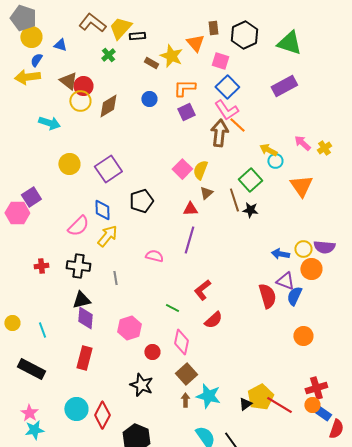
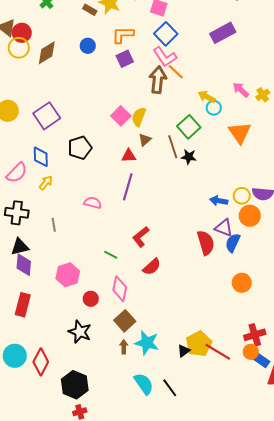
yellow arrow: (107, 236) -> (46, 183), size x0.7

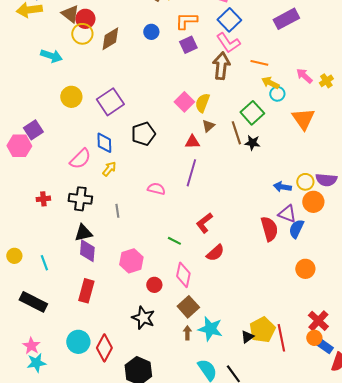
orange line: (176, 72) -> (259, 63), moved, turned -30
red cross: (255, 335) -> (318, 321), turned -30
red line: (218, 352) -> (281, 338), turned 48

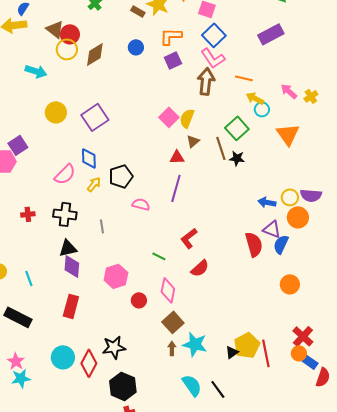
black pentagon: (143, 134) -> (121, 176), moved
black star: (143, 318) -> (114, 347), moved, turned -30

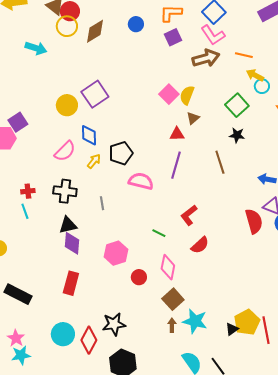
brown arrow: (206, 81) -> (206, 58), turned 68
yellow circle: (56, 112) -> (67, 105), moved
brown line: (221, 148) -> (220, 162), moved
pink semicircle: (141, 204) -> (141, 181), size x1.4
cyan line: (29, 278) -> (25, 211), moved

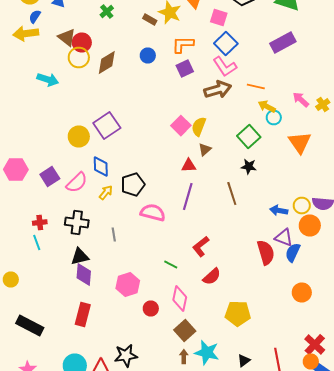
purple square: (18, 122) -> (50, 176), moved
yellow pentagon: (247, 322) -> (238, 314), moved, turned 30

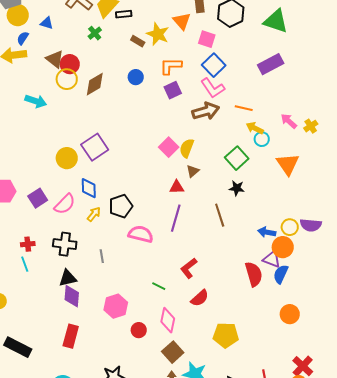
orange circle: (310, 226) -> (283, 247), moved

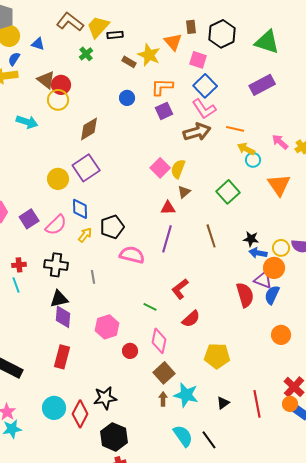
brown diamond: (95, 84) -> (89, 129), moved
green square: (237, 158) -> (228, 192), moved
black star: (237, 188) -> (251, 239), moved

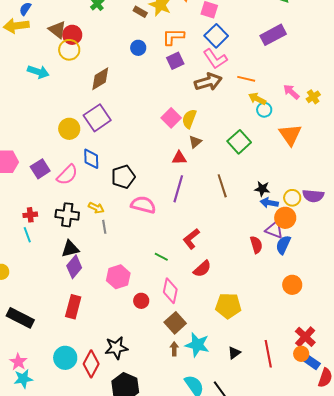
yellow arrow: (85, 235) -> (96, 208), moved, turned 77
red semicircle: (245, 295) -> (256, 245), size x0.7
purple diamond: (63, 317) -> (74, 267), turned 35

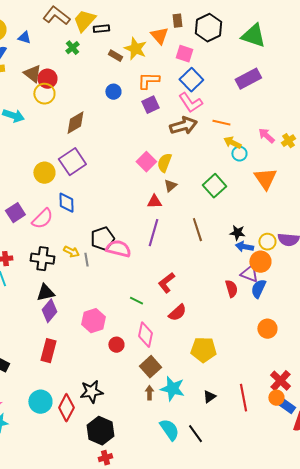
black pentagon: (123, 177) -> (102, 239), moved
gray line: (104, 227) -> (86, 260), moved

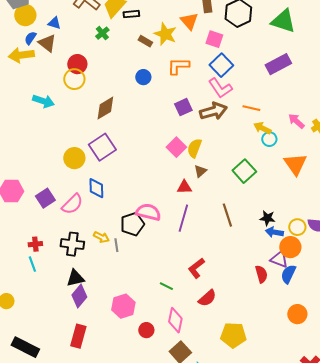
brown triangle: (32, 74) -> (47, 43), moved
purple square: (150, 105) -> (183, 107), moved
pink semicircle: (118, 249) -> (148, 212), moved

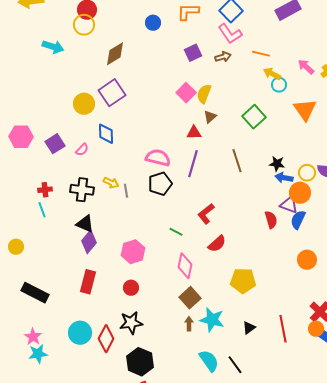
brown arrow: (213, 111) -> (223, 57), size x0.6
pink semicircle: (72, 204) -> (82, 150), size x0.6
black pentagon: (132, 224) -> (160, 184), moved
black triangle: (75, 278) -> (85, 224), turned 36
red circle: (146, 330) -> (131, 288), moved

